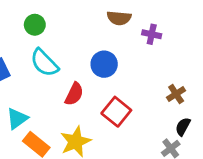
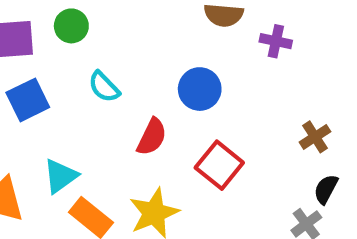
green circle: (35, 25) -> (71, 26), moved
cyan semicircle: (44, 63) -> (104, 87), size x0.7

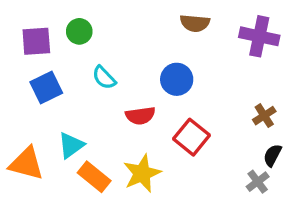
purple cross: (276, 41) -> (259, 36), moved, size x1.6
red semicircle: (152, 137) -> (140, 116), turned 56

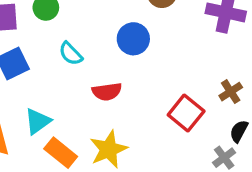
blue circle: (177, 79) -> (133, 39), moved
red square: (192, 137) -> (186, 113), moved

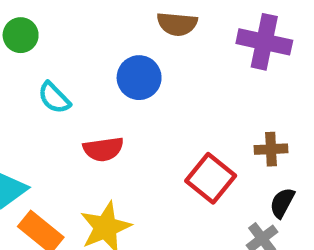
brown cross: (231, 92) -> (271, 149), turned 30

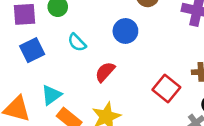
red semicircle: (103, 149) -> (105, 72), turned 140

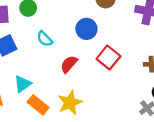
red square: (166, 88) -> (108, 57), moved

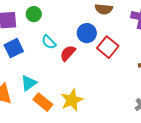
red square: (108, 57) -> (108, 47), moved
red semicircle: (69, 64) -> (68, 53), moved

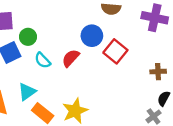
green circle: (34, 14) -> (28, 37), moved
cyan semicircle: (49, 42) -> (43, 60), moved

